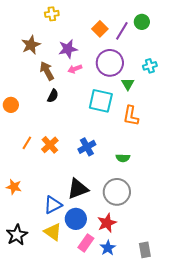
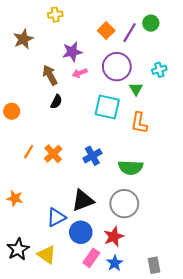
brown star: (31, 45) -> (23, 39), moved
green semicircle: (123, 158) -> (131, 168), size x1.6
yellow triangle: (53, 232) -> (47, 255), moved

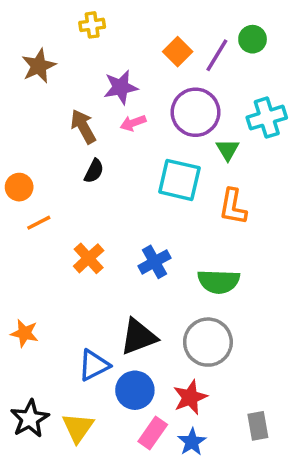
cyan cross: (159, 70) -> (267, 118), size x1.5
orange line: (29, 152) -> (39, 223), moved, turned 32
yellow triangle: (47, 255) -> (78, 428), turned 30
gray rectangle: (154, 265) -> (258, 426), moved

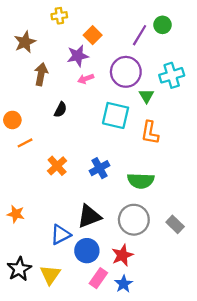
orange square: (178, 52) -> (93, 35), moved
brown arrow: (83, 126) -> (41, 74), moved, turned 40
gray rectangle: (258, 426) -> (175, 224), moved, turned -36

